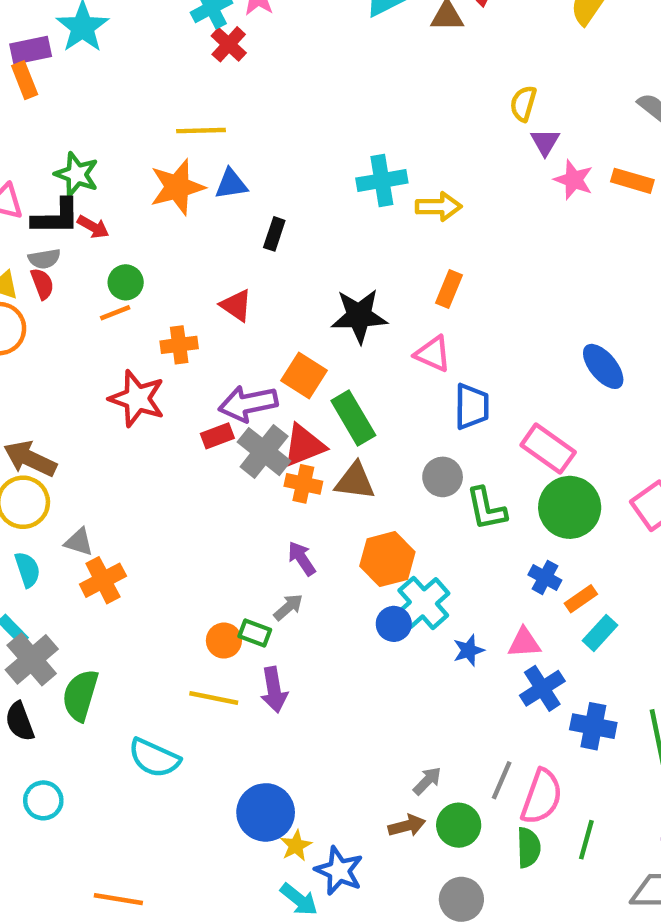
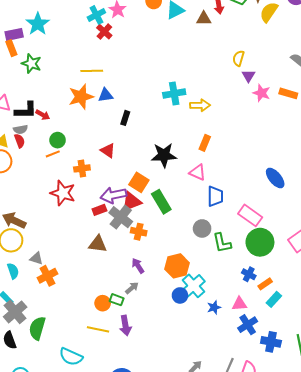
green star: (77, 174) -> (31, 64), moved
red triangle: (304, 445) -> (132, 202), moved
brown triangle: (355, 481) -> (98, 244), moved

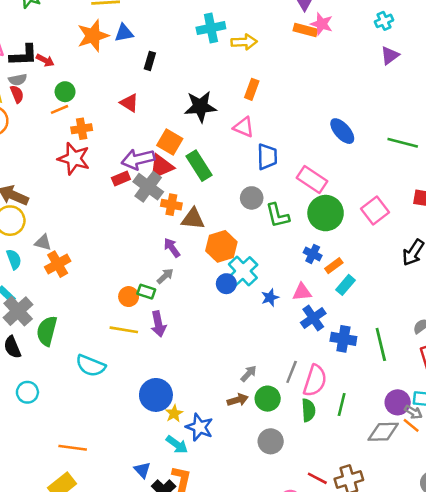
orange rectangle: (288, 93) -> (305, 30), moved
orange cross: (82, 168) -> (82, 129), moved
brown triangle: (98, 244) -> (193, 219), moved

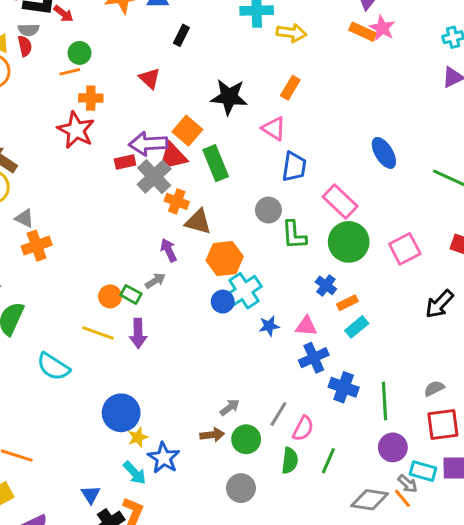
pink semicircle: (315, 381) -> (303, 428), size x0.7
purple circle: (398, 402) -> (393, 447), moved

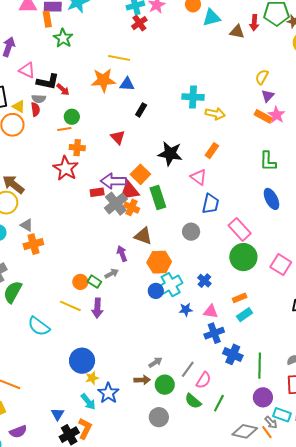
orange cross: (177, 201) -> (131, 207), moved
green L-shape: (294, 235) -> (268, 161), moved
pink square: (405, 249) -> (281, 265), turned -35
blue cross: (326, 285) -> (204, 281), moved
green semicircle: (290, 461) -> (193, 401), turned 120

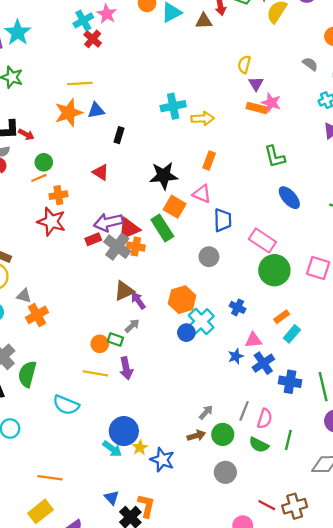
orange square: (140, 174) -> (175, 207), moved
brown triangle: (143, 236) -> (124, 291), moved, turned -30
blue star: (186, 310) -> (236, 356), moved
cyan arrow: (88, 402) -> (112, 449), moved

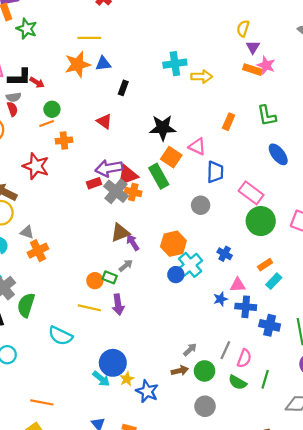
orange rectangle: (209, 160) -> (229, 122), moved
red star: (51, 222) -> (36, 166), moved
blue cross: (263, 363) -> (246, 307), turned 36

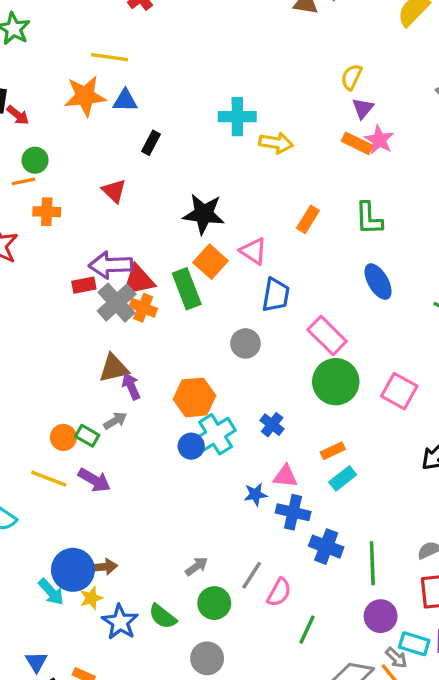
purple arrow: (118, 305) -> (94, 480), turned -60
brown arrow: (180, 371) -> (104, 567), moved
green semicircle: (237, 382) -> (163, 616), moved

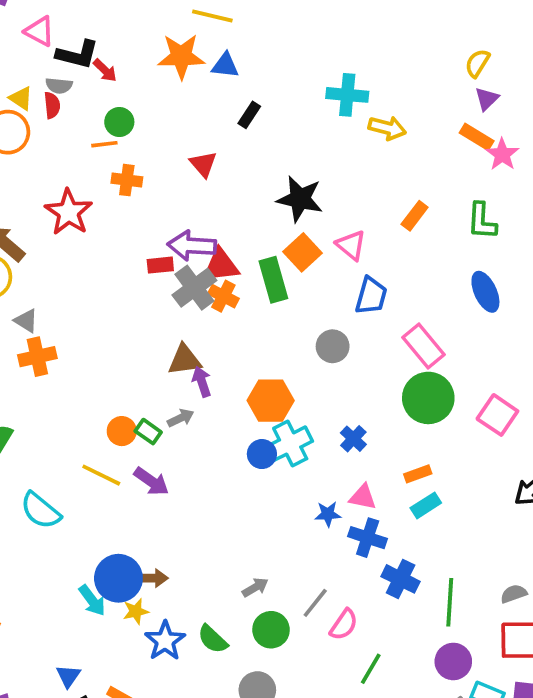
pink star: (379, 140) -> (502, 154), moved

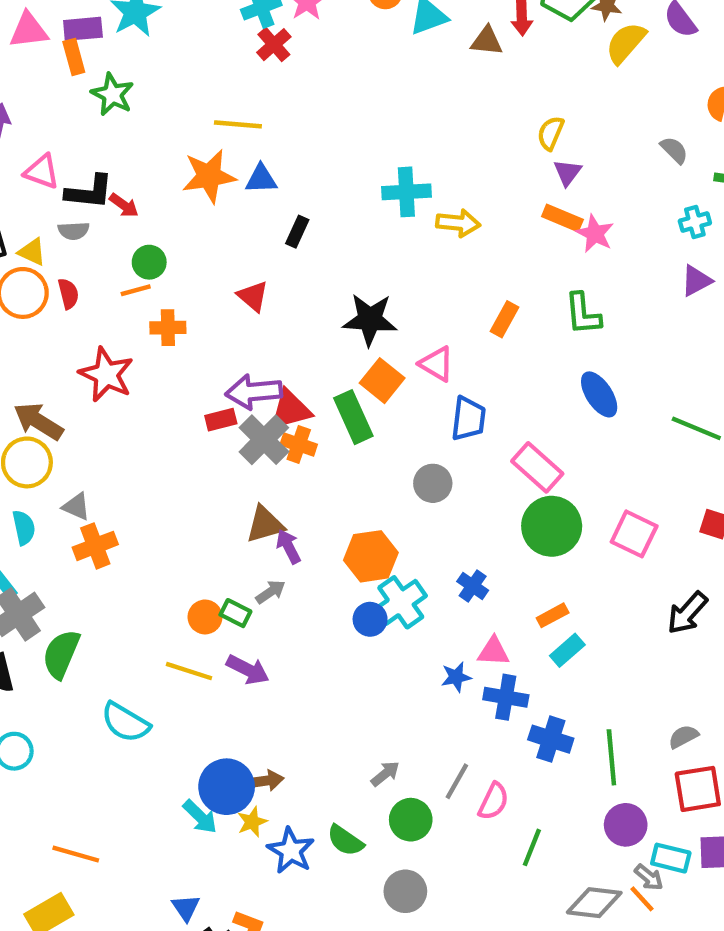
red semicircle: (52, 105) -> (68, 294), moved

